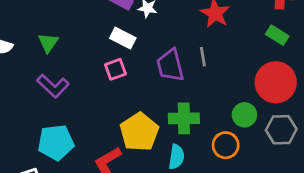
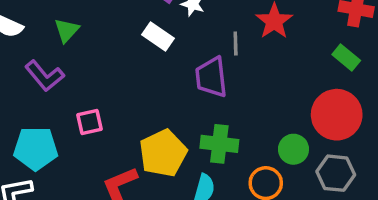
gray line: (203, 57) -> (236, 43), moved
pink square: (115, 69) -> (90, 122), moved
purple L-shape: (53, 86) -> (45, 76), moved
cyan pentagon: (56, 142) -> (36, 148), moved

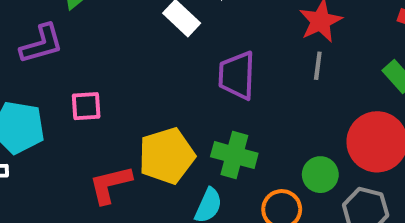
gray line: (236, 43) -> (318, 66), moved
purple L-shape: (45, 76) -> (42, 44), turned -75

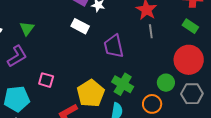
pink square: (86, 106) -> (46, 80), turned 35
green cross: (234, 155) -> (123, 84), turned 30

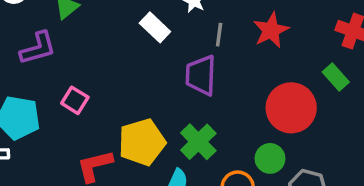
gray line: (151, 31) -> (219, 35), moved
red circle: (189, 60) -> (291, 108), moved

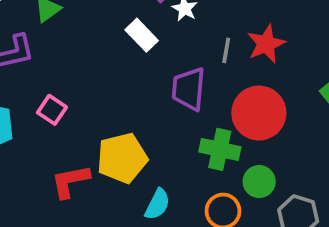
gray line: (219, 35) -> (226, 50), moved
red circle: (291, 108) -> (259, 113), moved
green cross: (198, 142) -> (220, 149), moved, turned -36

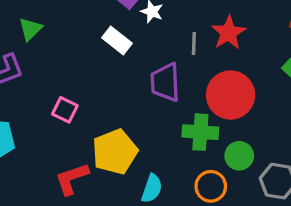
pink square: (52, 110) -> (65, 110), moved

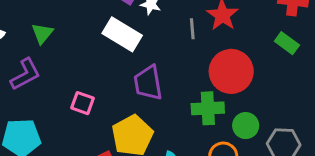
white rectangle: (117, 40) -> (122, 34), size x1.4
purple trapezoid: (165, 82) -> (148, 83), moved

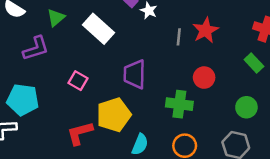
white rectangle: (122, 34) -> (99, 29), moved
red circle: (231, 71) -> (204, 78), size x0.6
green circle: (246, 126) -> (246, 107), moved

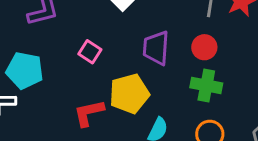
red circle: (204, 78) -> (204, 47), moved

